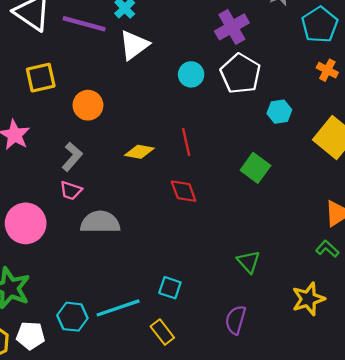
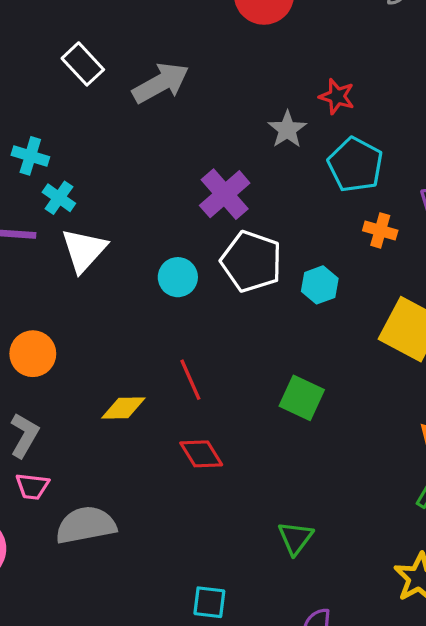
cyan hexagon: (279, 112) -> (320, 285), moved
green triangle: (249, 262) -> (295, 538), moved, turned 30

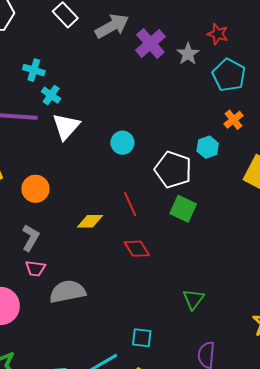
purple cross: (225, 194) -> (150, 43), moved
orange cross: (380, 230) -> (234, 120), moved, turned 36
white pentagon: (251, 261) -> (173, 170), moved
green square: (302, 398) -> (183, 209), moved

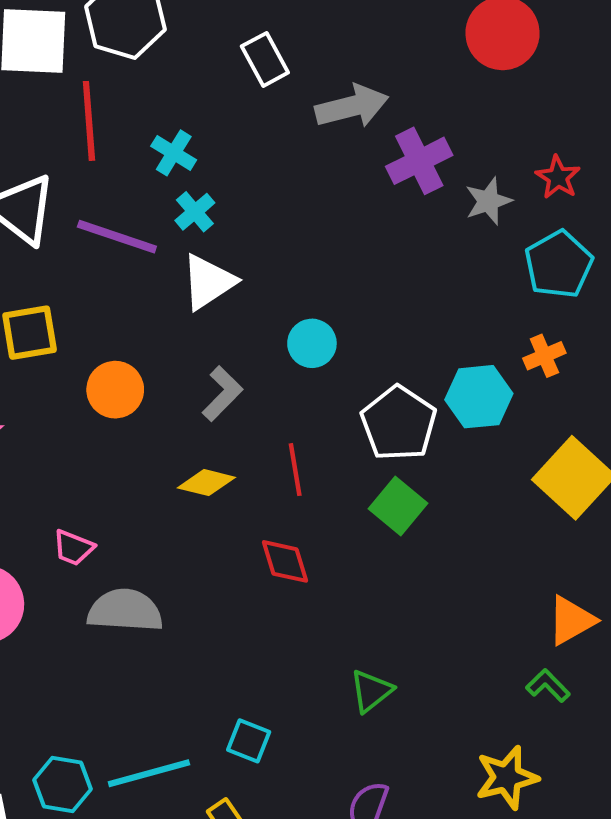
cyan hexagon: (208, 147) -> (479, 397), size x1.4
gray L-shape: (31, 238) -> (222, 394), moved

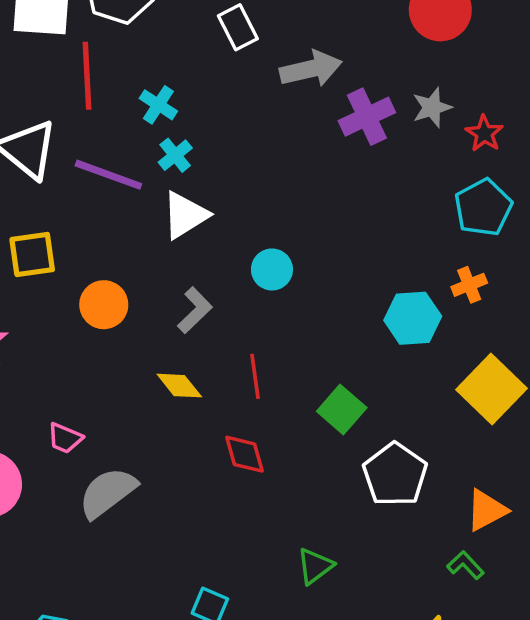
gray star: (488, 201) -> (432, 107), moved
white pentagon: (399, 423) -> (395, 475), moved
yellow diamond: (206, 483) -> (179, 386), turned 36
gray semicircle: (125, 611) -> (108, 493), turned -42

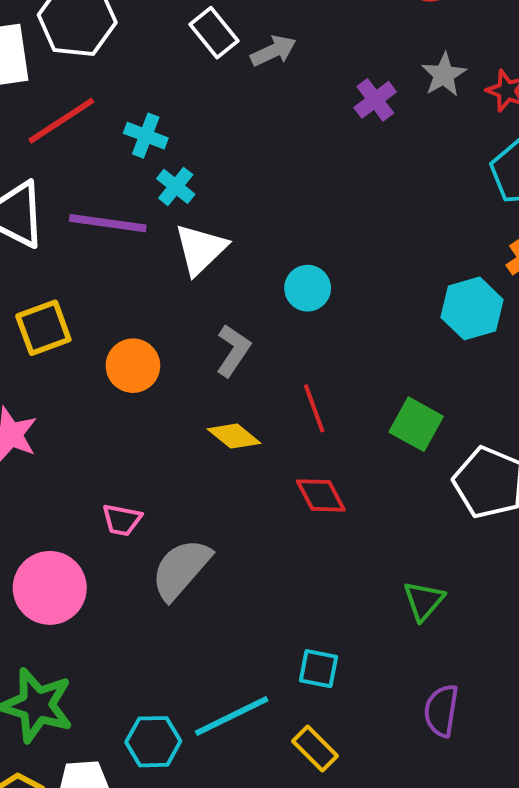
gray arrow: (311, 69) -> (273, 51), moved, size x0.7
red line: (87, 76) -> (61, 121), turned 72
purple cross: (367, 117) -> (375, 100), size x0.7

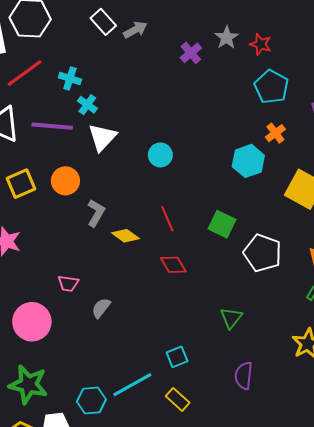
gray L-shape: (233, 351) -> (96, 213), moved
orange circle: (133, 366) -> (65, 181), moved
gray semicircle: (181, 569) -> (101, 308), size x0.6
cyan square: (319, 669) -> (177, 357), turned -30

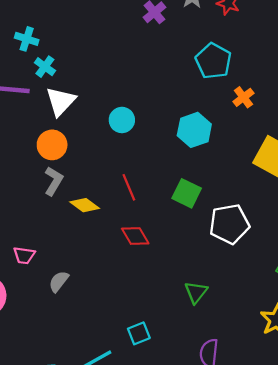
cyan pentagon: (271, 87) -> (213, 61), moved
cyan hexagon: (248, 161) -> (194, 130), moved
orange circle: (65, 181) -> (52, 145), moved
white pentagon: (262, 253) -> (229, 224), turned -30

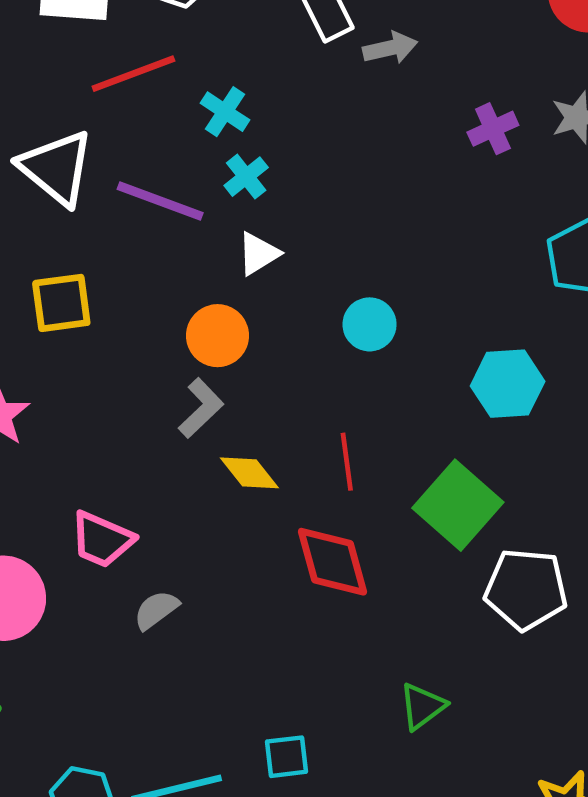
white triangle: (61, 101) -> (258, 254), size x0.7
green square: (187, 193) -> (458, 505), size x1.4
red diamond: (135, 236) -> (333, 562), size x1.4
pink trapezoid: (24, 255) -> (102, 539), size x1.4

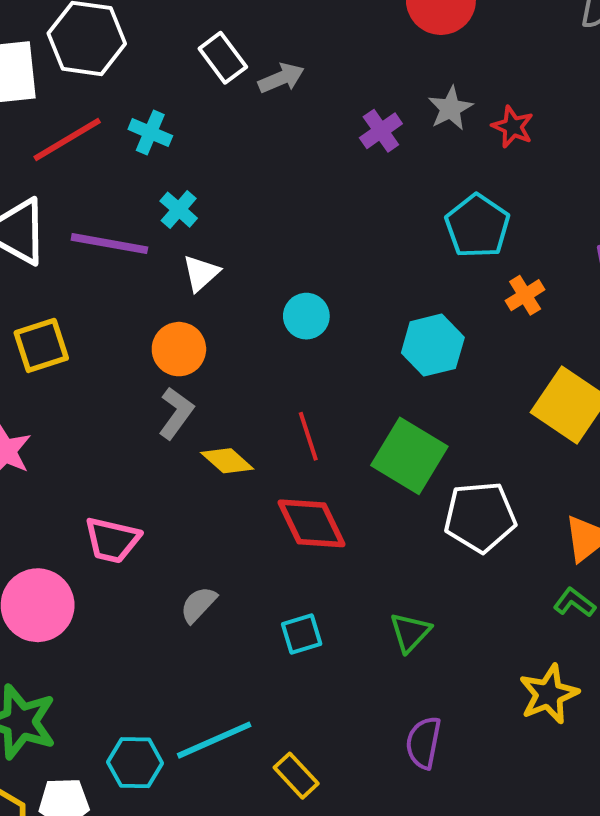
cyan cross: (225, 112) -> (150, 132), moved
gray semicircle: (156, 610) -> (198, 605), moved
cyan square: (287, 757) -> (302, 634), moved

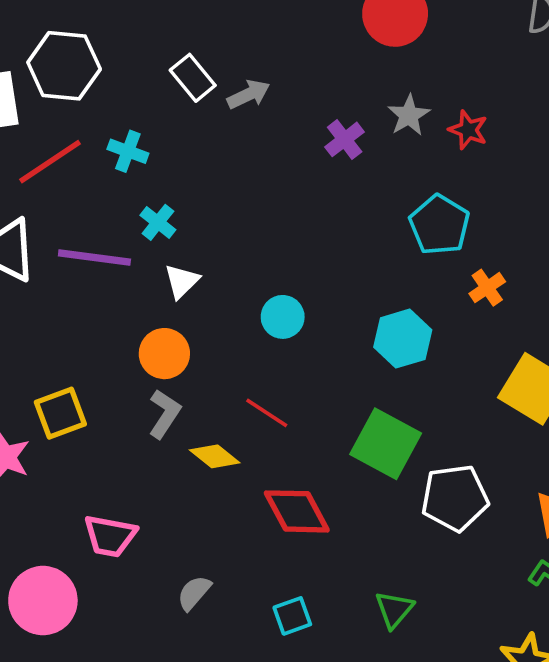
yellow square: (41, 345) -> (60, 413), moved
red line: (308, 436) -> (267, 413), moved, turned -36

